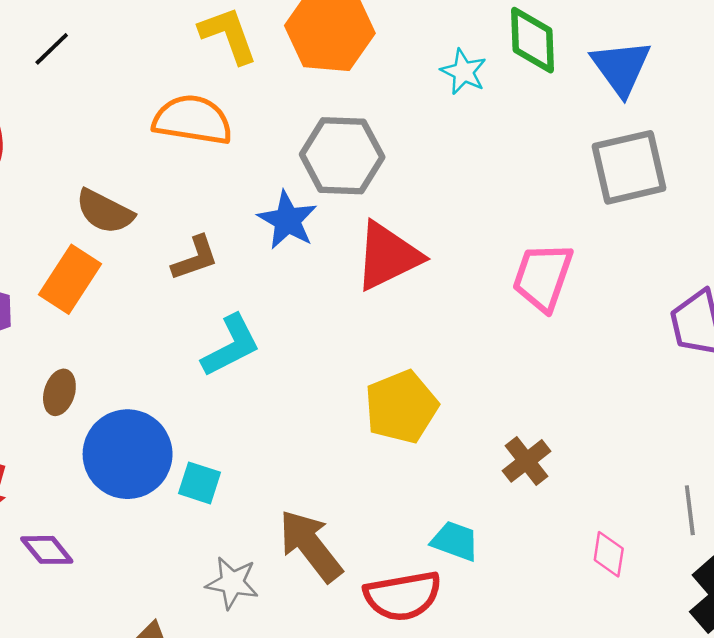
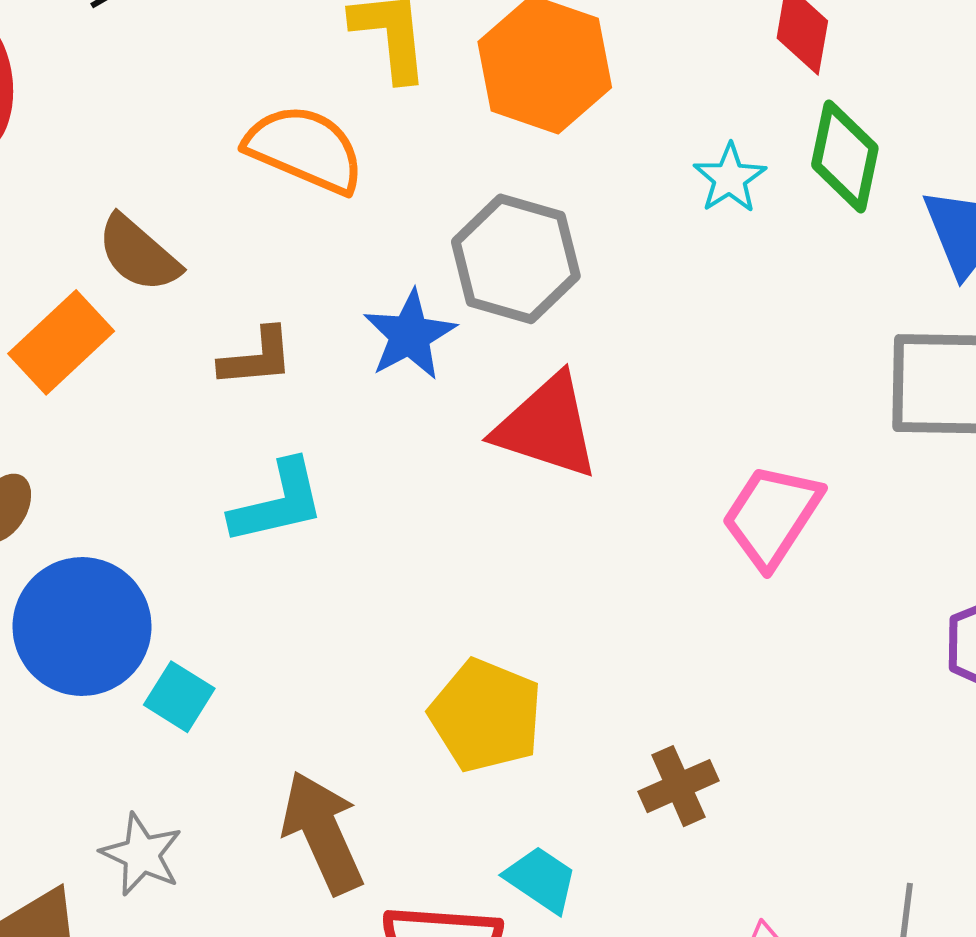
red triangle: (388, 256) -> (547, 427), turned 30
yellow pentagon: (401, 407) -> (486, 716), moved, turned 30
gray star: (232, 583) -> (142, 854), moved

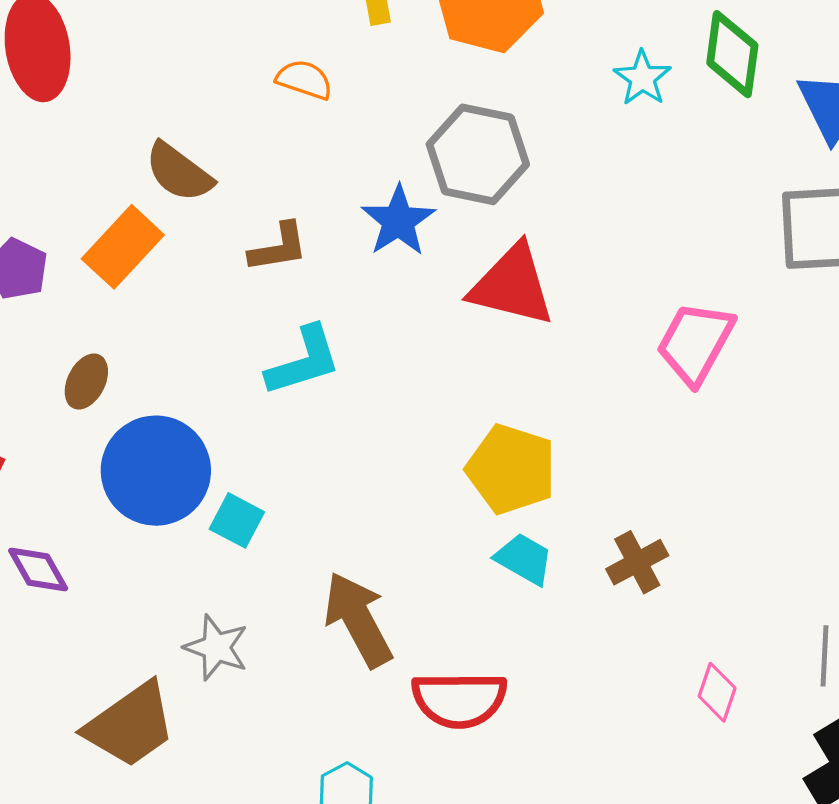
orange semicircle: (305, 149) -> (304, 80), size x0.6
yellow pentagon: (486, 716) -> (511, 469), moved
cyan trapezoid: (541, 879) -> (524, 559), moved

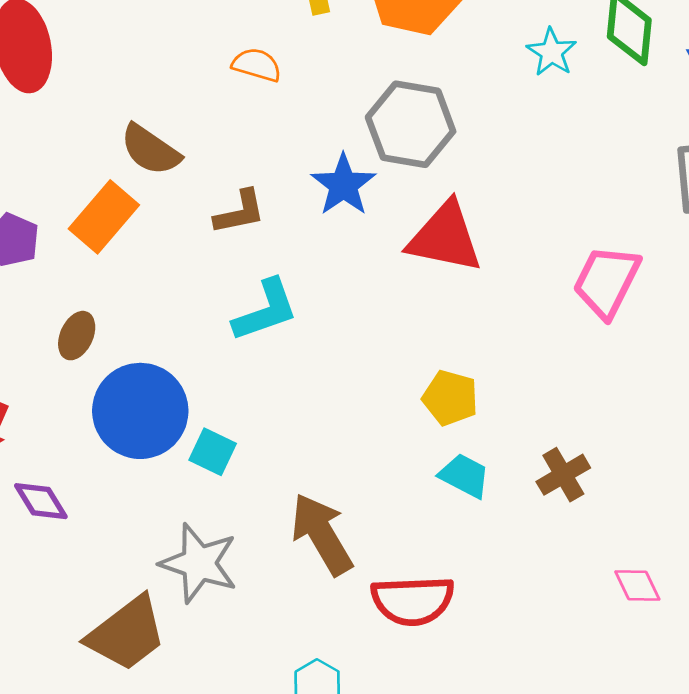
yellow pentagon: (511, 469) -> (450, 398), size x0.7
gray star: (216, 647) -> (199, 563), size x1.4
pink diamond: (717, 692) -> (637, 585), turned -42

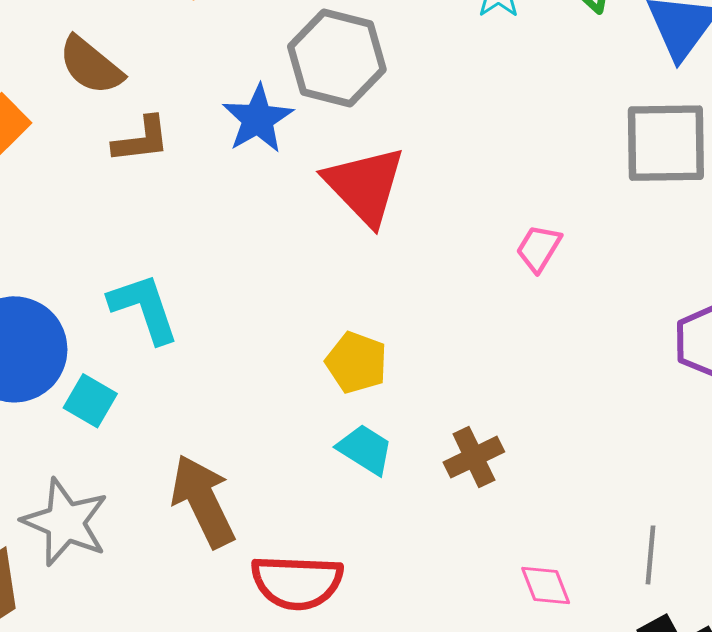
brown semicircle: (150, 150) -> (91, 66), moved
red triangle: (445, 237) -> (365, 185), turned 30
pink trapezoid: (607, 281) -> (539, 248), size x0.6
cyan L-shape: (265, 310) -> (144, 308), moved, turned -94

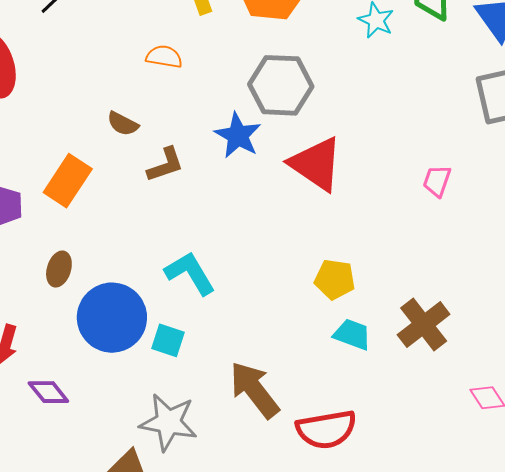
brown semicircle: (91, 66) -> (123, 124), size x0.7
brown cross: (474, 457) -> (424, 325), size x1.4

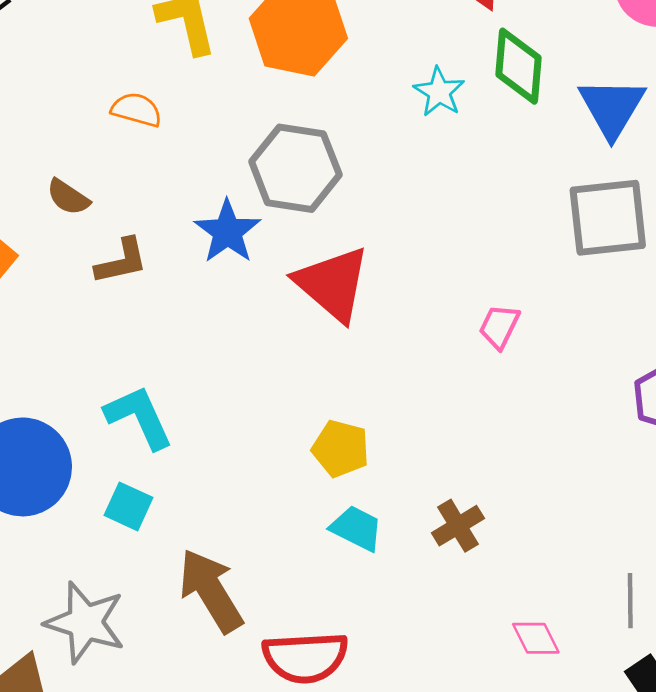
brown cross: (424, 325) -> (458, 526), size x0.7
cyan square: (168, 340) -> (128, 506), moved

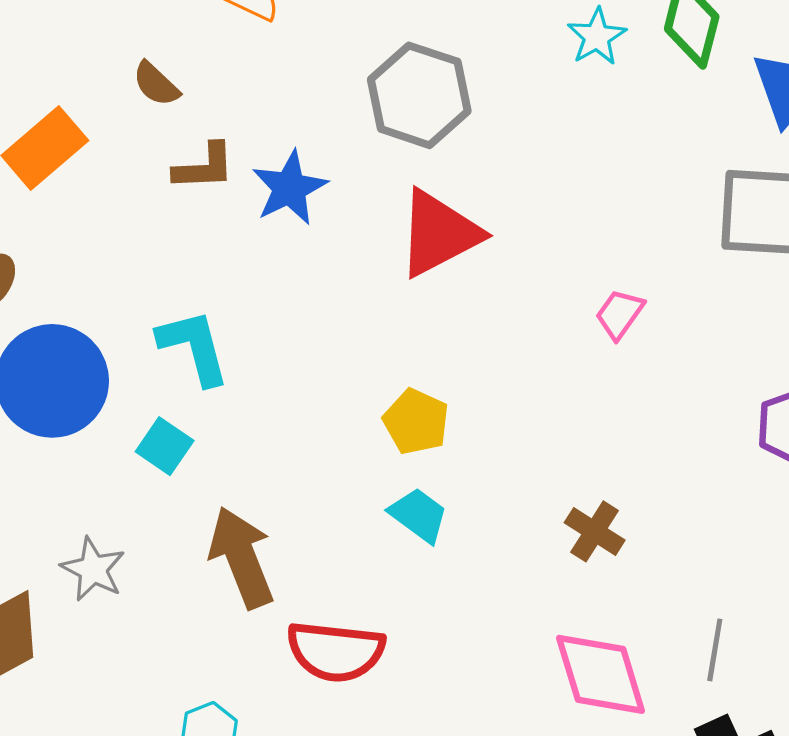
blue star: (227, 232) -> (290, 188), moved
red triangle: (333, 284) -> (439, 233), turned 42
brown cross: (458, 526) -> (595, 531), moved, turned -36
gray star: (85, 622) -> (93, 569), size x0.7
pink diamond: (536, 638) -> (601, 674), size x1.8

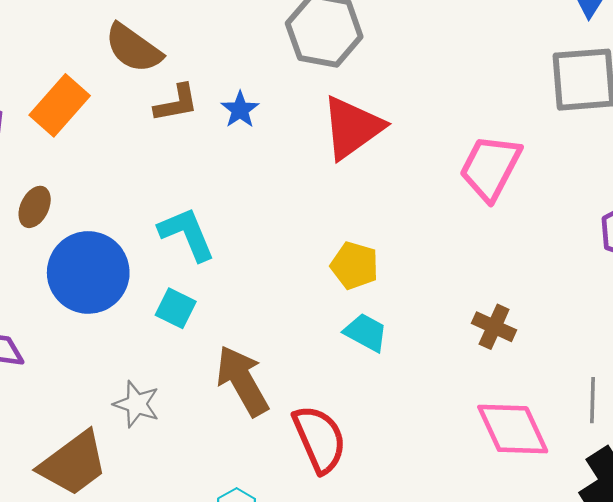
brown semicircle: (156, 84) -> (133, 48), size x1.6
blue star: (290, 188) -> (240, 110), size x0.7
pink trapezoid: (620, 314) -> (490, 168), size x1.8
red semicircle: (336, 651) -> (319, 439), turned -112

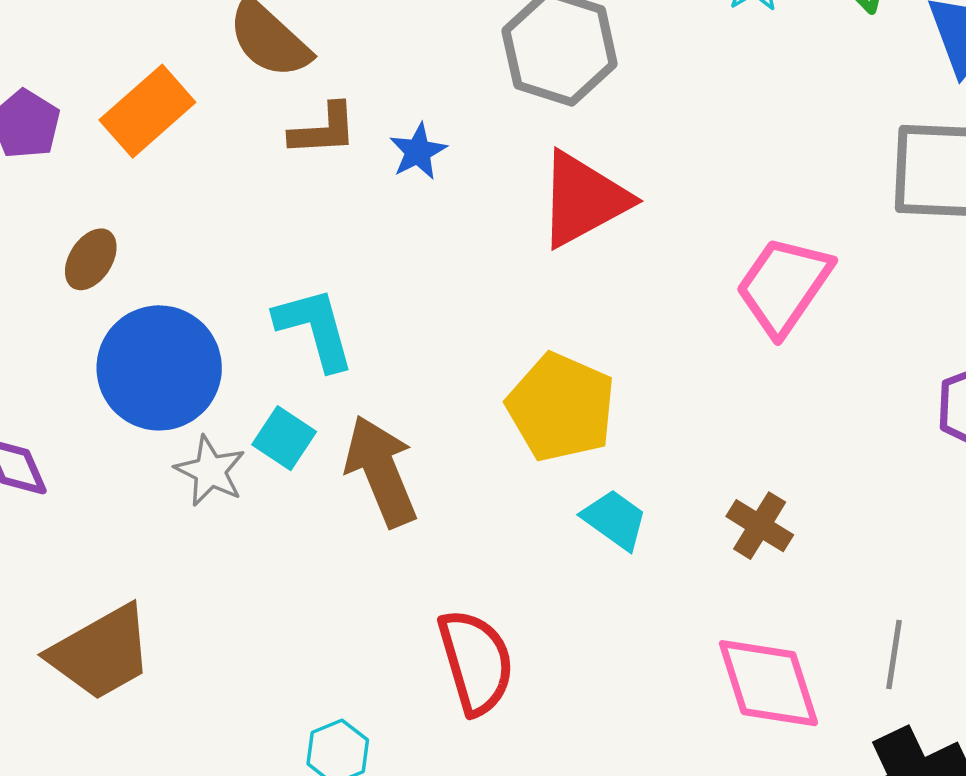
yellow pentagon: (354, 265) -> (561, 407), size x1.5
cyan trapezoid: (366, 333) -> (615, 520), moved
brown arrow: (242, 381) -> (381, 471), moved
gray star: (136, 404) -> (210, 471), moved

